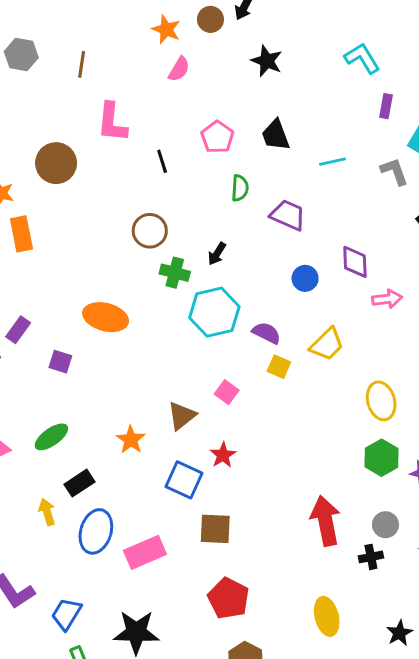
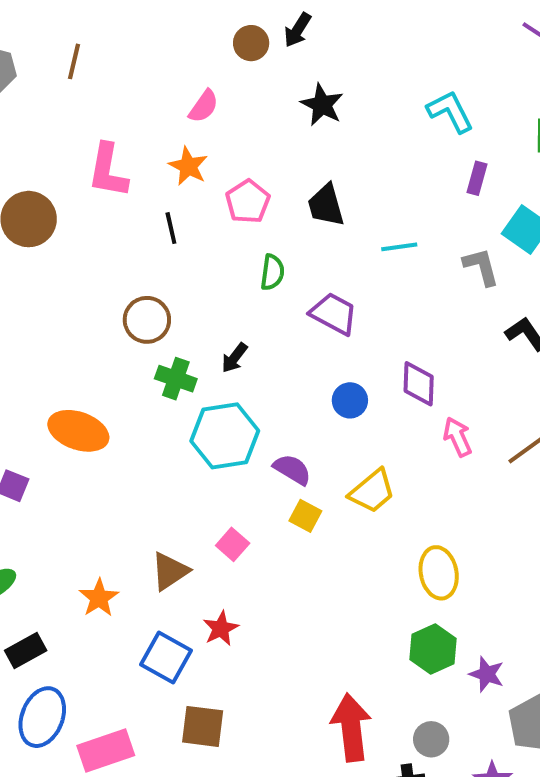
orange star: (166, 29) -> (188, 166), moved
brown line: (82, 64) -> (74, 61), moved
pink arrow: (387, 299) -> (458, 437), turned -112

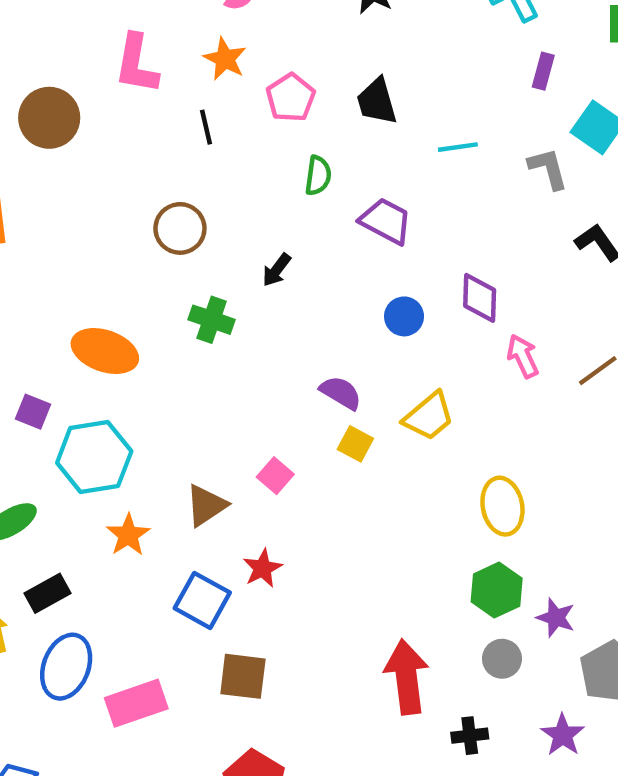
green cross: (176, 379) -> (212, 320), moved
cyan hexagon: (225, 436) -> (94, 457), moved
gray circle: (431, 739) -> (502, 659), moved

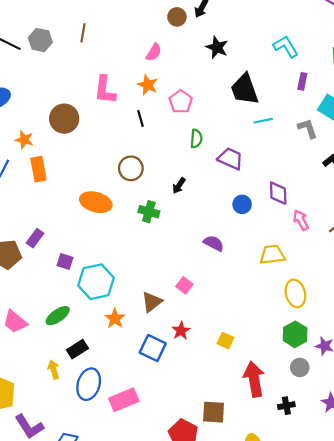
black trapezoid: (377, 101) -> (245, 89), moved, size x1.4
orange ellipse: (105, 351) -> (96, 202), moved
yellow trapezoid: (429, 416) -> (272, 255), moved, turned -144
yellow square: (355, 444) -> (225, 341), moved
brown square: (243, 676) -> (214, 412), moved

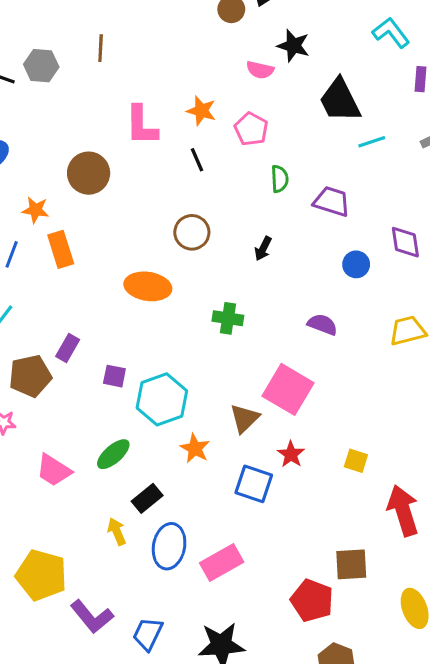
pink semicircle: (154, 52) -> (260, 70), moved, turned 78
green cross: (149, 212) -> (228, 318), moved
pink square: (184, 285) -> (288, 389), size x2.0

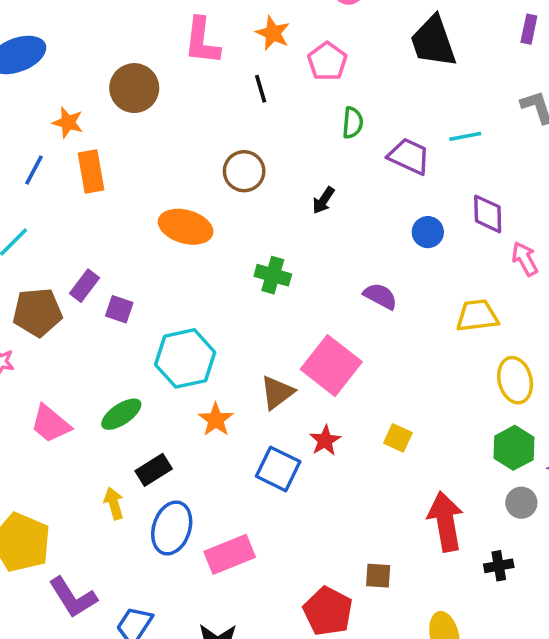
cyan line: (372, 142) -> (465, 136), moved
purple square: (114, 376) -> (119, 309), moved
yellow square: (356, 461) -> (398, 438), moved
brown square: (351, 564) -> (378, 576), size x0.7

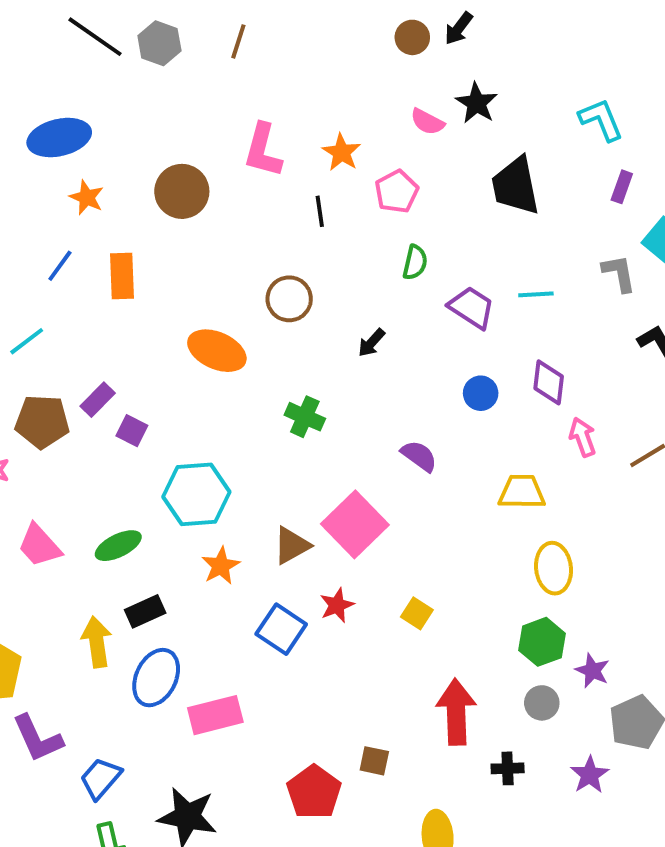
orange star: (68, 123) -> (87, 197), moved
yellow arrow: (114, 503) -> (97, 642), size x1.4

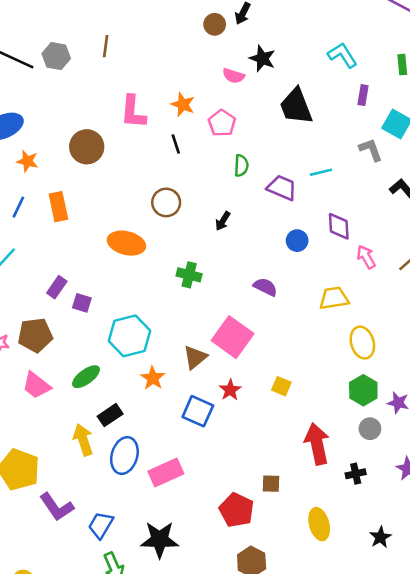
brown pentagon: (42, 422) -> (35, 335), moved

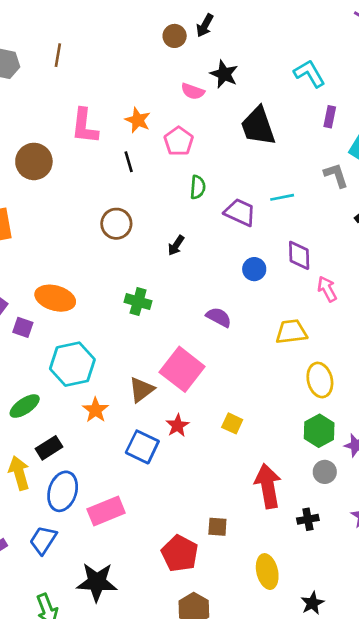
orange ellipse: (126, 243) -> (55, 298), moved
blue trapezoid: (101, 525) -> (43, 540), moved
black star: (380, 537) -> (312, 603), moved

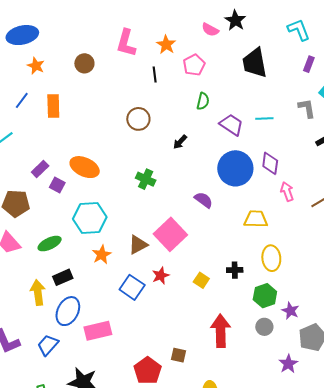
brown circle: (34, 161) -> (84, 63), size x0.7
blue circle: (254, 269) -> (235, 168), size x2.0
black cross: (308, 519) -> (235, 270), moved

